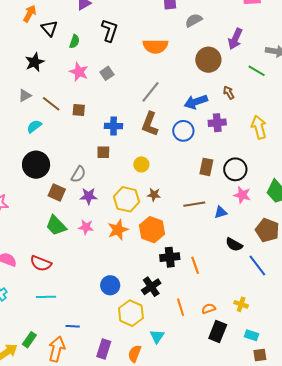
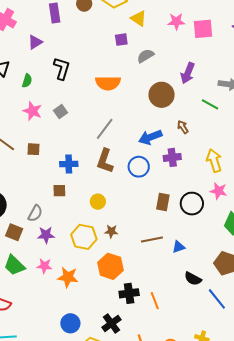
pink star: (242, 195) -> (219, 191), moved
orange star: (118, 230) -> (68, 277), moved, turned 30

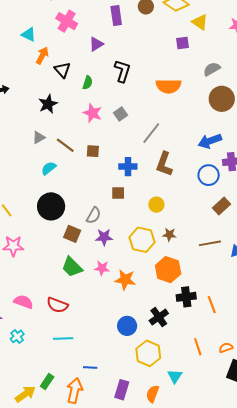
gray semicircle: (146, 56) -> (212, 69), moved
gray line: (105, 129) -> (151, 133), moved
blue circle: (139, 167) -> (209, 175), moved
brown rectangle: (163, 202) -> (221, 206), turned 36
black cross: (111, 323) -> (159, 317), moved

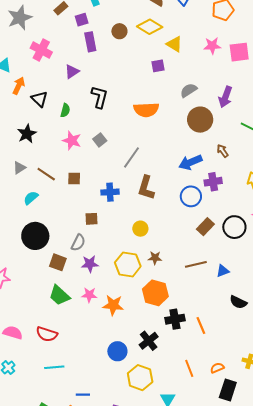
brown square: (118, 193) -> (92, 219), moved

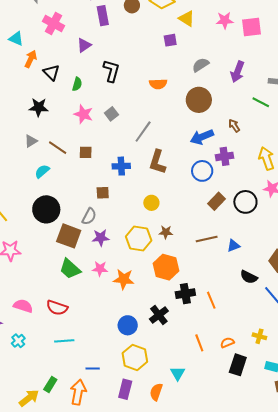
orange semicircle: (146, 110) -> (158, 84), size x0.7
brown circle: (200, 120) -> (199, 100), moved
black star: (27, 134) -> (39, 107), turned 30
brown square: (58, 262) -> (69, 236), size x1.4
yellow hexagon: (140, 378) -> (135, 357), moved

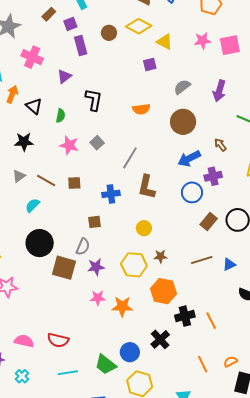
green trapezoid: (70, 269) -> (105, 365), moved

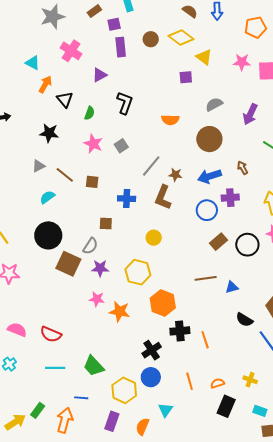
brown star: (161, 256) -> (175, 175), moved
blue circle: (130, 352) -> (151, 377), moved

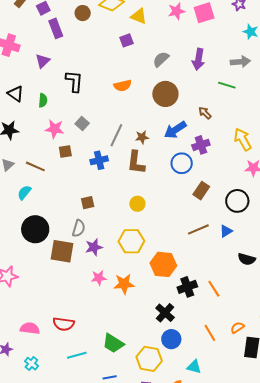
brown square: (92, 182) -> (65, 152), moved
blue cross: (127, 199) -> (99, 160), moved
black circle: (247, 245) -> (237, 201), moved
cyan triangle: (165, 410) -> (194, 367), turned -35

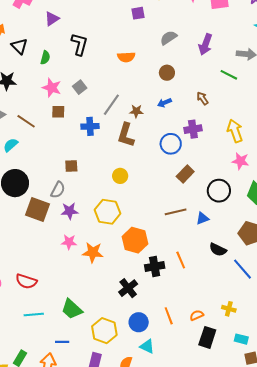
brown circle: (165, 94) -> (167, 73), size x0.6
blue arrow: (175, 130) -> (164, 103), moved, size x0.6
orange line: (214, 289) -> (181, 260), moved
blue circle: (171, 339) -> (139, 322), moved

